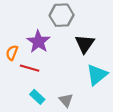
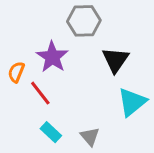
red line: (30, 68) -> (40, 93), turned 36

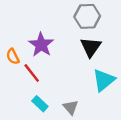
gray hexagon: (84, 21) -> (87, 16), moved
orange semicircle: (16, 72) -> (13, 56), turned -49

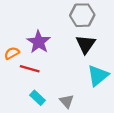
orange semicircle: (13, 56) -> (12, 53), turned 88
red line: (32, 73) -> (30, 69), turned -36

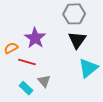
cyan rectangle: (38, 98) -> (26, 88), moved
gray triangle: (67, 101) -> (44, 81), moved

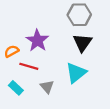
cyan triangle: (88, 68) -> (76, 73), moved
cyan rectangle: (26, 88) -> (16, 88), moved

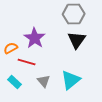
cyan triangle: (76, 73) -> (71, 80), moved

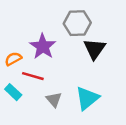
gray hexagon: (74, 14) -> (77, 23), moved
cyan rectangle: (15, 82) -> (13, 92), moved

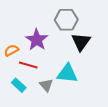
cyan rectangle: (13, 92) -> (19, 85), moved
cyan triangle: (87, 98) -> (67, 74), moved, turned 45

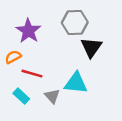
purple star: (37, 40) -> (28, 31), moved

